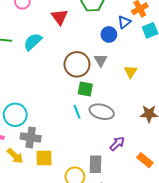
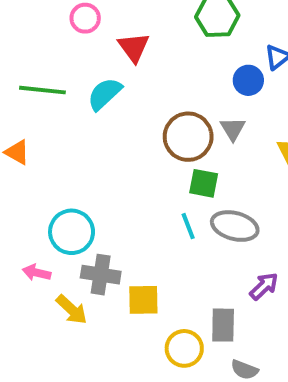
red triangle: (59, 17) -> (134, 47), moved
yellow square: (44, 158) -> (143, 300), moved

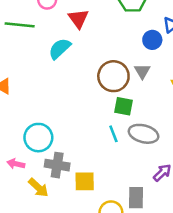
green line: (42, 90) -> (20, 25), moved

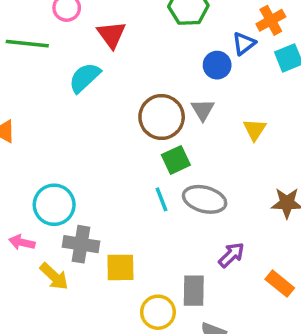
green square: (123, 106) -> (176, 160), turned -36

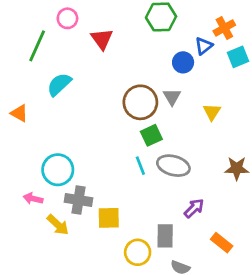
green line: (27, 44) -> (37, 46), turned -72
cyan semicircle: (85, 78) -> (59, 84), moved
orange rectangle: (280, 284) -> (222, 243), moved

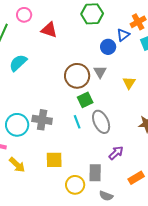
red triangle: (102, 39) -> (49, 30), turned -36
gray ellipse: (173, 166) -> (101, 122), turned 50
gray cross: (78, 200) -> (42, 120), moved
orange rectangle: (222, 243) -> (136, 178), turned -70

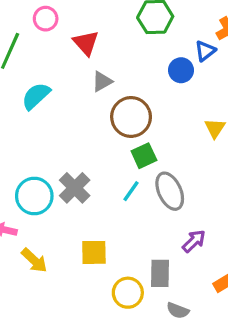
red triangle: (49, 30) -> (86, 43), turned 30
gray triangle: (100, 72) -> (102, 82), moved, turned 32
gray cross: (42, 120) -> (75, 188), turned 36
cyan line: (77, 122) -> (131, 191), turned 56

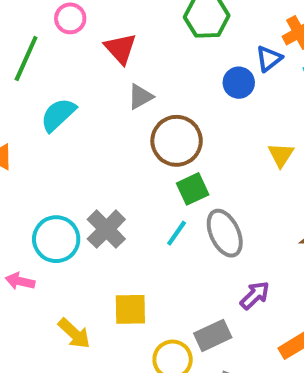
yellow arrow: (34, 260) -> (74, 333), moved
gray rectangle: (160, 273) -> (213, 335), turned 64

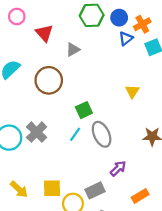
blue circle: (239, 83) -> (119, 18), moved
gray triangle: (140, 97) -> (73, 50), moved
brown circle: (177, 141) -> (49, 80), moved
yellow square: (130, 309) -> (52, 188), moved

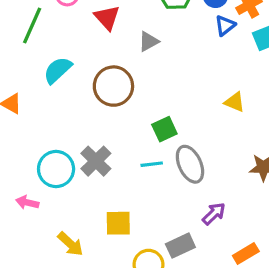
yellow triangle: (132, 91) -> (235, 102), turned -40
cyan line: (75, 134) -> (152, 164), turned 48
yellow square: (52, 188) -> (118, 223), moved

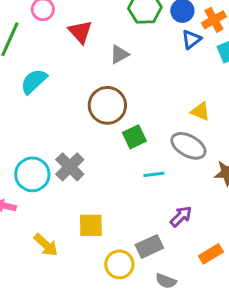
brown circle: (113, 86) -> (107, 105), moved
cyan line: (152, 164) -> (154, 174), moved
gray ellipse: (190, 164) -> (188, 146), moved, turned -36

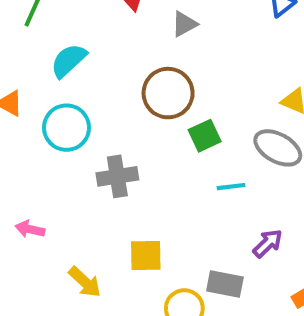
gray cross: (70, 167) -> (117, 176), turned 36
cyan circle: (32, 174) -> (67, 128), moved
gray rectangle: (149, 246) -> (225, 284), turned 36

